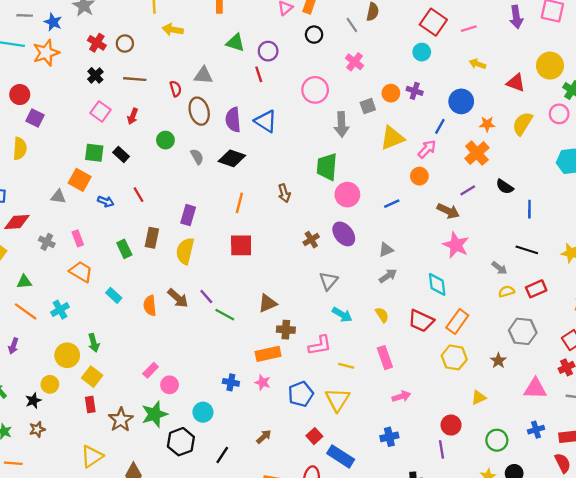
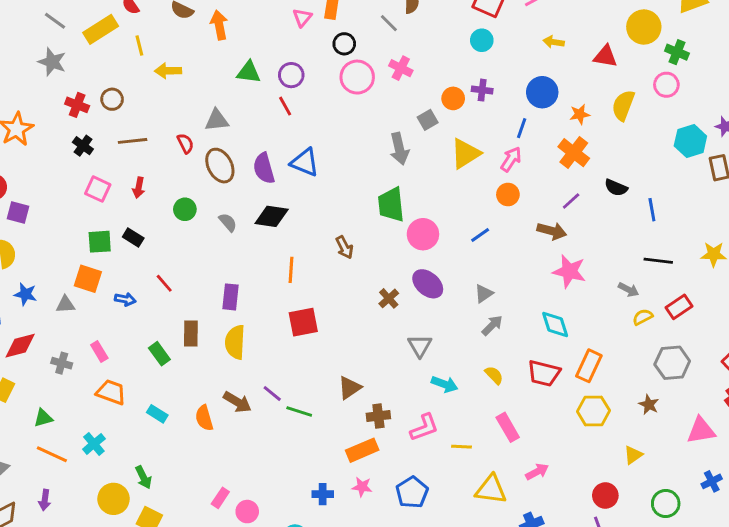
blue star: (53, 22) -> (25, 294), moved
pink circle: (315, 90) -> (357, 77), moved
yellow triangle: (337, 400) -> (491, 489), moved, turned -44

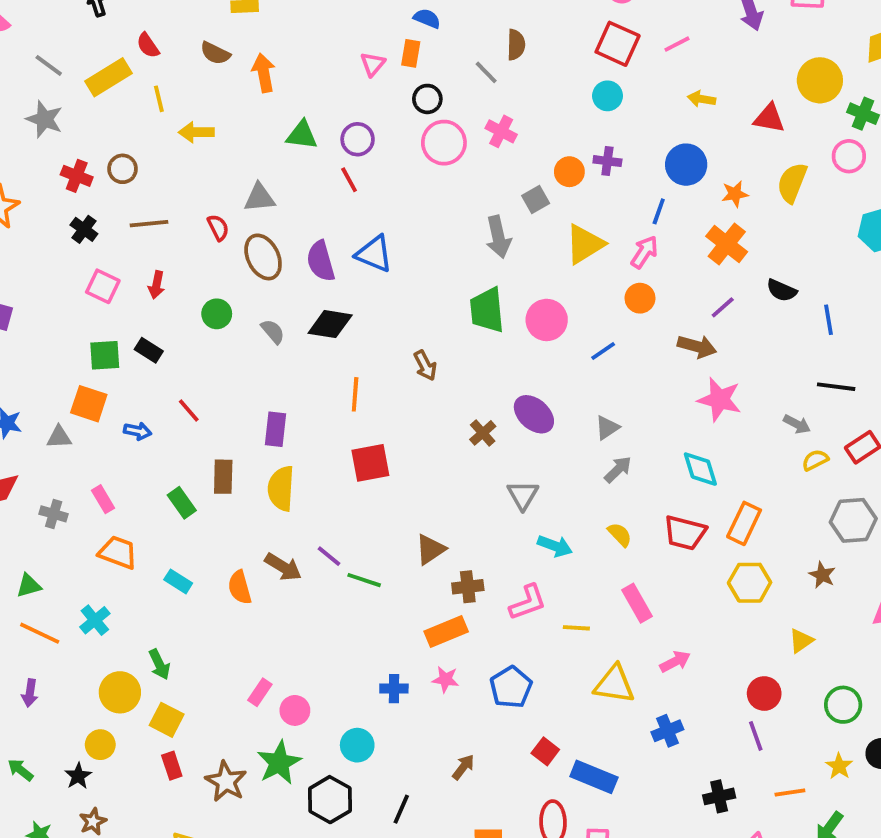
pink circle: (423, 234) -> (547, 320), moved

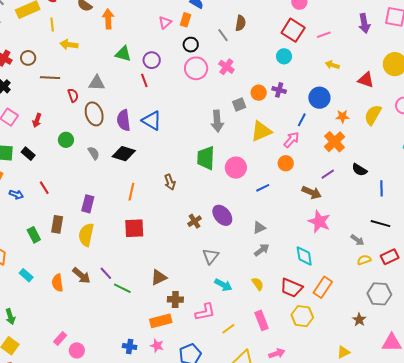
brown line: (149, 224) -> (50, 78), moved
yellow hexagon: (750, 583) -> (302, 316), moved
yellow line: (576, 628) -> (228, 329), turned -48

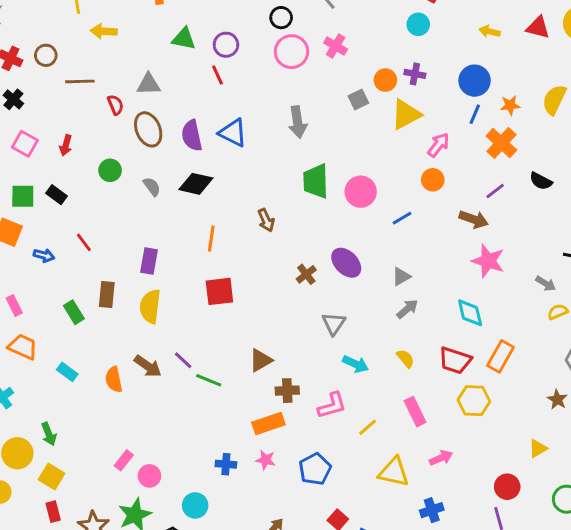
red triangle: (366, 80) -> (538, 27), moved
blue line: (302, 120) -> (475, 114), moved
gray arrow: (217, 121) -> (298, 122), moved
yellow triangle: (261, 131) -> (406, 114), moved

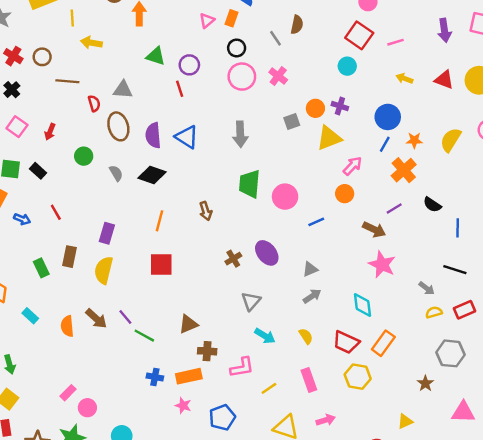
blue cross: (226, 464) -> (155, 377), moved

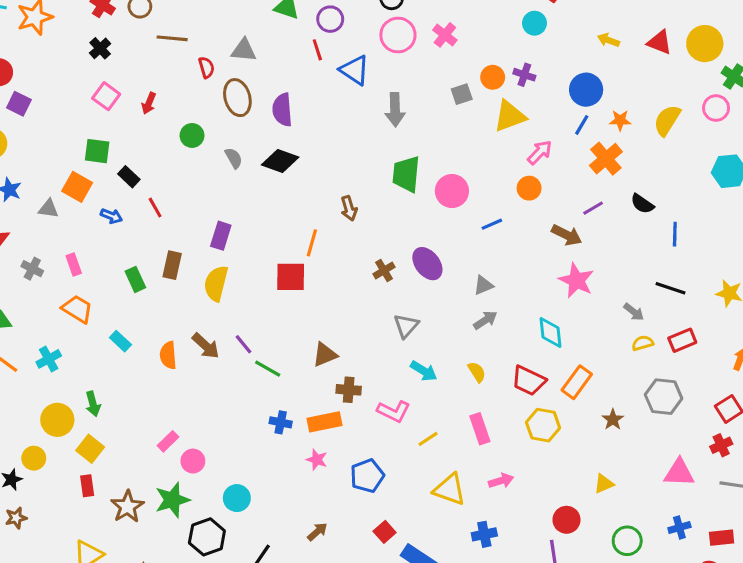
blue triangle: (187, 137) -> (355, 70), moved
black rectangle: (38, 171) -> (129, 177), moved
orange line: (159, 221) -> (312, 243), moved
pink L-shape: (242, 367) -> (394, 411), turned 35
brown star: (425, 383) -> (613, 419), moved

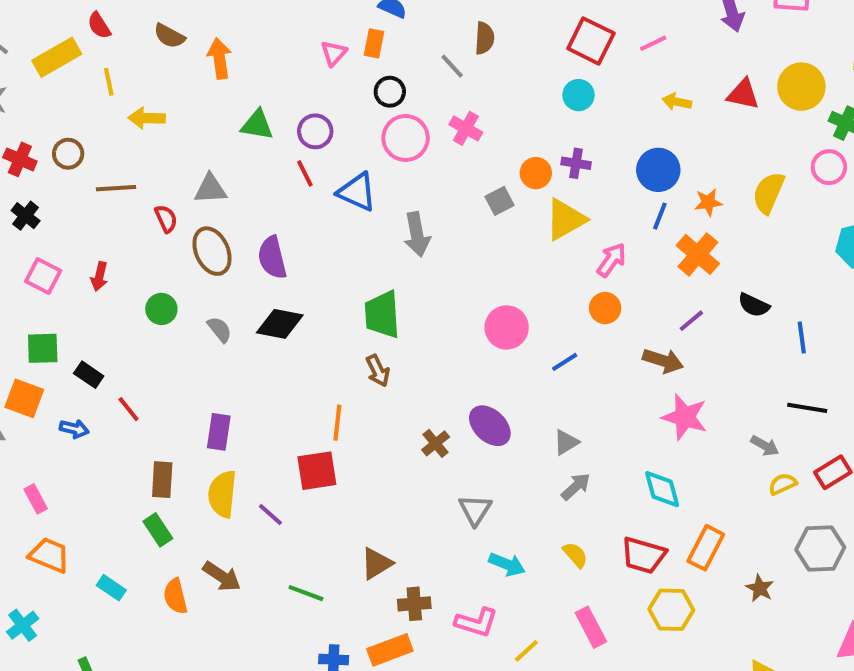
green trapezoid: (406, 174) -> (382, 315), moved
green rectangle: (135, 279) -> (158, 530), moved
purple line: (244, 344) -> (270, 515), moved

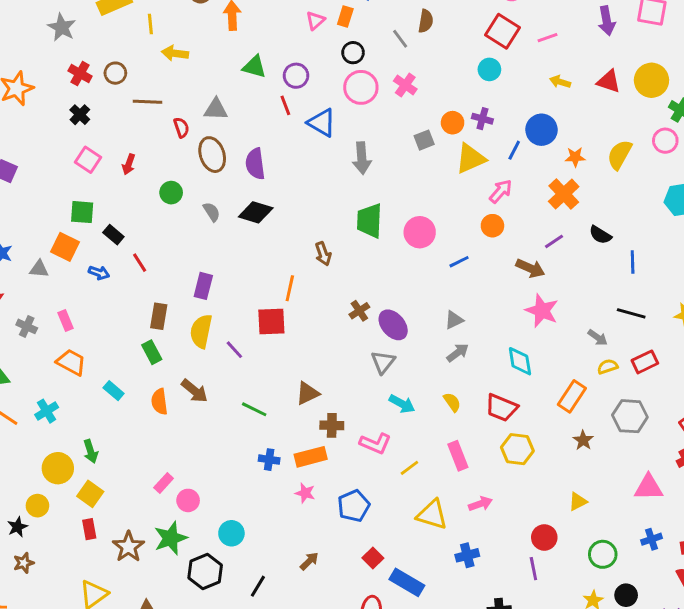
blue line: (660, 216) -> (514, 150), moved
green trapezoid: (382, 315) -> (369, 221), moved
purple ellipse: (490, 426) -> (393, 325), moved
orange rectangle: (706, 548) -> (572, 396), moved

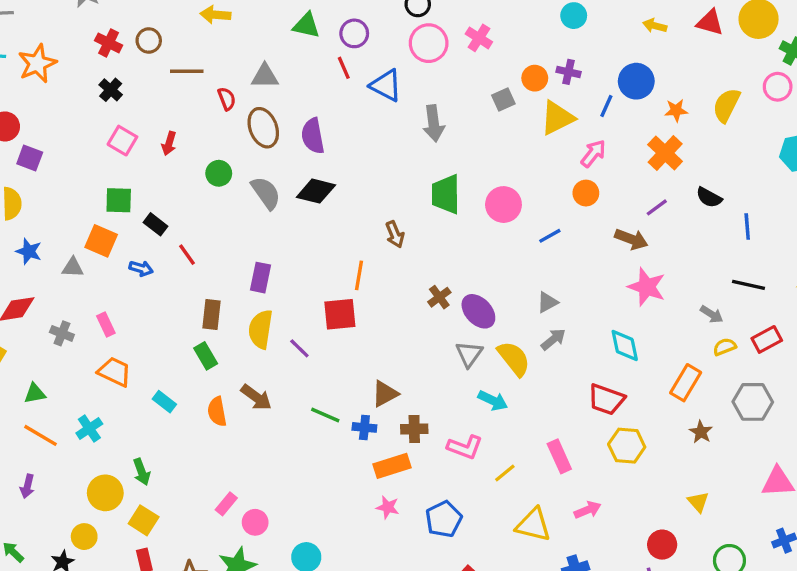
gray semicircle: (212, 212) -> (266, 193), size x1.5
yellow semicircle: (452, 402) -> (514, 359), moved, size x1.6
blue cross: (269, 460) -> (364, 427), moved
yellow triangle: (578, 502) -> (698, 502), turned -42

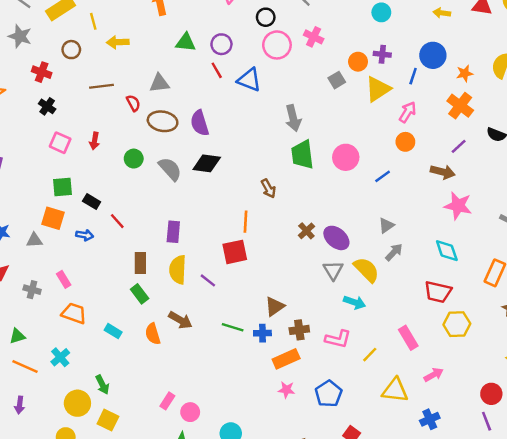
brown circle: (149, 41) -> (71, 50), moved
gray arrow: (434, 123) -> (293, 118), moved
brown ellipse: (263, 128) -> (163, 121), turned -52

